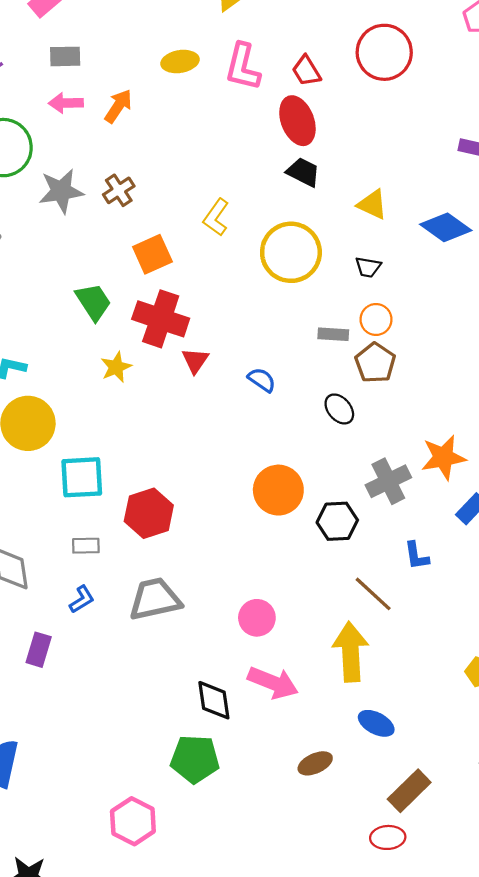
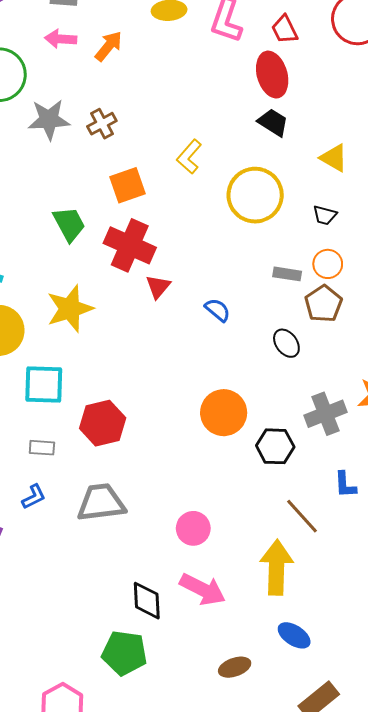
yellow star: (116, 367) -> (70, 309), moved, size x1.6

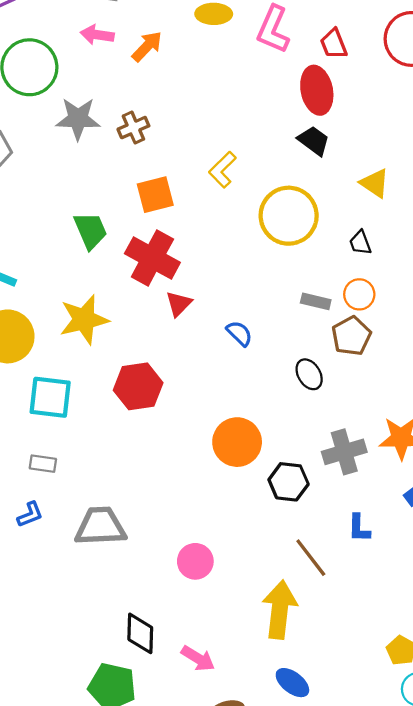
black trapezoid: (325, 215) -> (360, 243), turned 50
red hexagon: (103, 423) -> (138, 386), moved
pink arrow: (203, 589) -> (198, 658), moved, size x0.7

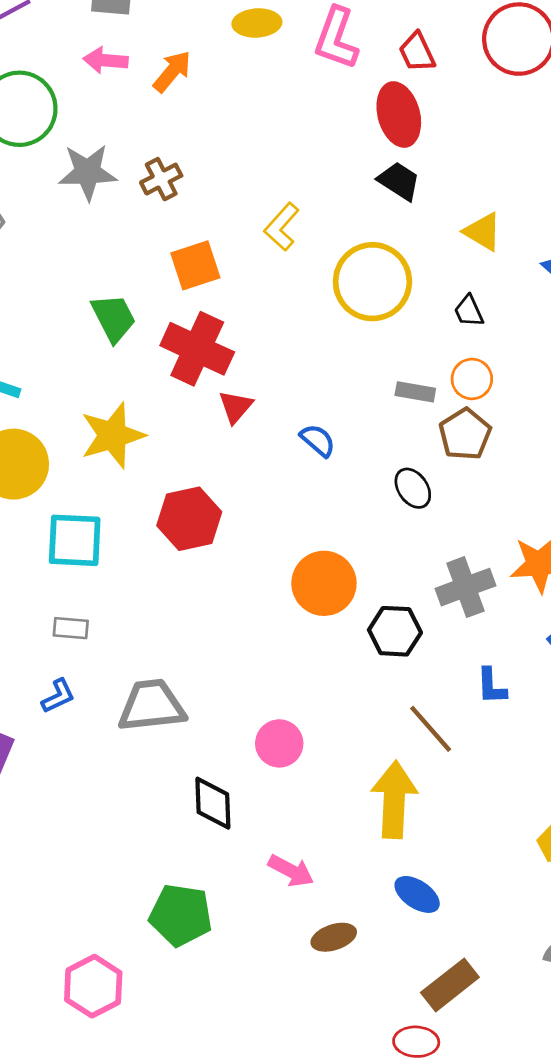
black diamond: (140, 633) -> (213, 803), moved

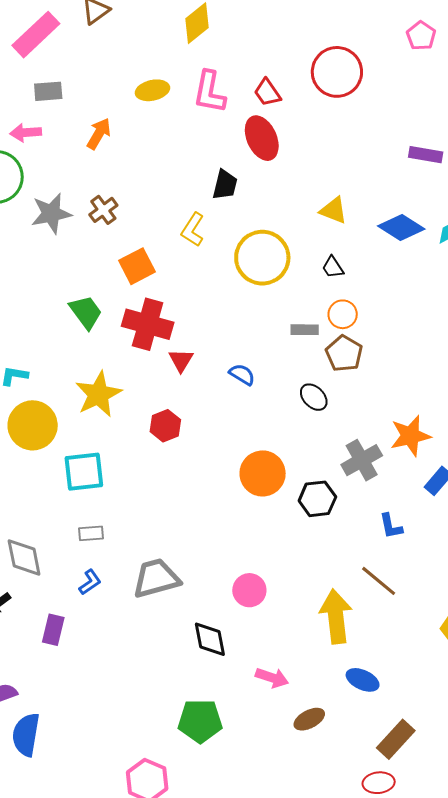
pink arrow: (106, 60) -> (26, 133), moved
black trapezoid: (399, 181) -> (225, 185), moved, turned 80
red hexagon: (189, 519) -> (165, 426), moved, size x0.7
brown line: (431, 729) -> (379, 581), moved

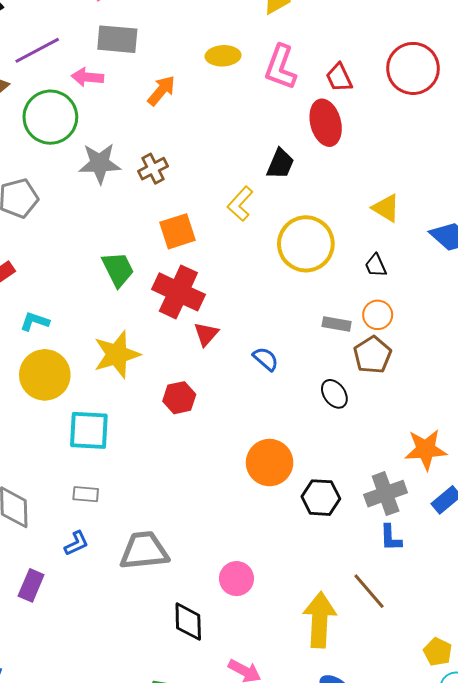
gray rectangle: (48, 91) -> (117, 39), size x1.4
gray cross: (362, 460) -> (386, 494), moved

